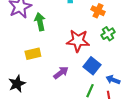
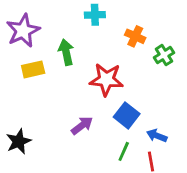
green arrow: (40, 22) -> (66, 52), moved
green cross: (108, 34) -> (164, 55), moved
yellow rectangle: (33, 54) -> (33, 69), moved

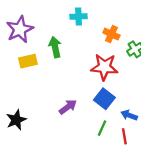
red star: (106, 80) -> (104, 67), moved

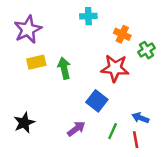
green arrow: (55, 47) -> (64, 68), moved
blue square: (104, 99) -> (97, 101), moved
purple arrow: (68, 107) -> (76, 129), moved

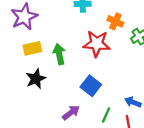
red star: (115, 68) -> (97, 44), moved
black star: (24, 123) -> (36, 79), moved

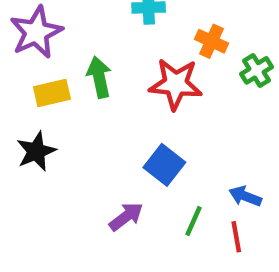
green arrow: (59, 54) -> (99, 77), moved
black star: (36, 79) -> (36, 151), moved

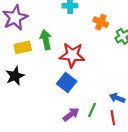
red star: (176, 84) -> (72, 55), moved
blue square: (164, 165) -> (67, 83), moved
purple arrow: (126, 217) -> (71, 114), moved

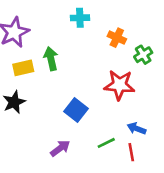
red star: (72, 55) -> (119, 85), moved
green line: (92, 110) -> (106, 143), turned 40
purple arrow: (71, 114) -> (60, 148), moved

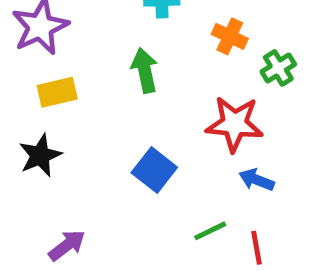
green arrow: (51, 59) -> (145, 70), moved
blue arrow: (137, 128) -> (256, 180), moved
purple arrow: (60, 148) -> (67, 245), moved

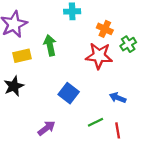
green arrow: (145, 70) -> (50, 45), moved
red star: (235, 124) -> (99, 56), moved
purple arrow: (67, 245) -> (46, 128), moved

